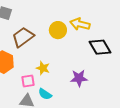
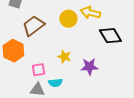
yellow star: (43, 68) -> (64, 57), moved
cyan semicircle: (45, 94) -> (55, 83), turned -40

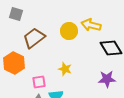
purple star: (89, 67) -> (107, 79), moved

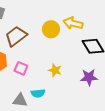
yellow star: (65, 69) -> (55, 70), moved
pink square: (39, 82) -> (21, 68), moved, turned 32

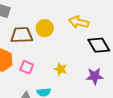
yellow circle: (51, 29) -> (45, 28), moved
brown trapezoid: (16, 36) -> (22, 35), turned 35

